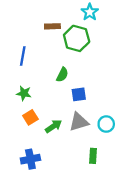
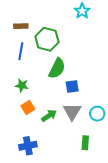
brown rectangle: (52, 26) -> (21, 26), moved
green hexagon: (77, 38) -> (47, 39), moved
green semicircle: (62, 75) -> (57, 68), size x1.5
gray triangle: (79, 122) -> (72, 112), turned -42

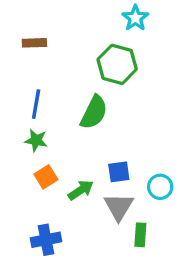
green hexagon: (47, 39) -> (117, 64), moved
blue line: (21, 51) -> (36, 104), moved
blue square: (72, 86) -> (119, 172), moved
gray triangle: (72, 112) -> (119, 207), moved

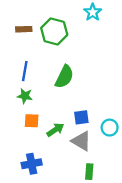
green hexagon: (117, 64) -> (54, 31), moved
orange square: (46, 177) -> (32, 121), turned 35
gray triangle: (119, 207) -> (81, 141), turned -30
green rectangle: (140, 235) -> (89, 172), moved

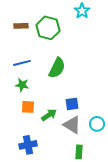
blue line: (25, 71) -> (22, 63), turned 66
cyan circle: (110, 128) -> (97, 124), moved

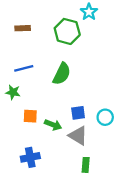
green hexagon: (48, 28) -> (67, 31), moved
green star: (22, 85) -> (13, 92), moved
green arrow: (49, 115) -> (53, 125), turned 56
cyan circle: (97, 124) -> (105, 117), moved

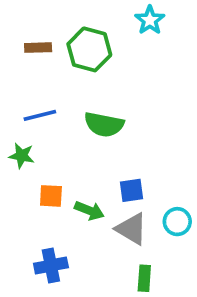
green hexagon: (67, 31) -> (89, 49), moved
green semicircle: (62, 74) -> (104, 125), turned 75
cyan circle: (105, 117) -> (177, 222), moved

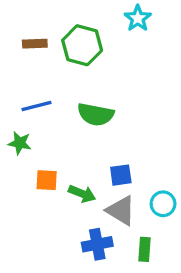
blue cross: (51, 266) -> (97, 244), moved
green rectangle: (144, 278) -> (144, 249), moved

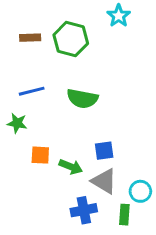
cyan circle: (163, 204) -> (140, 191), moved

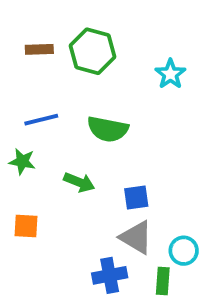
cyan star: (119, 16) -> (170, 74), moved
orange square: (40, 155) -> (26, 226), moved
green arrow: (71, 167) -> (79, 182), moved

